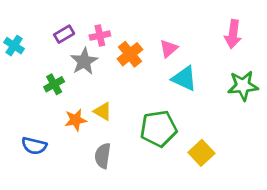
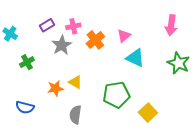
green cross: (54, 84) -> (27, 62), moved
green star: (243, 86) -> (178, 63), turned 30

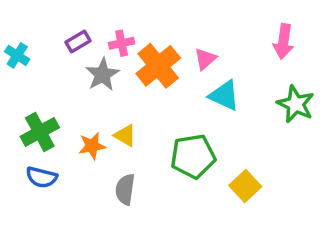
orange cross: (95, 40) -> (158, 66), size x1.4
green cross: (27, 62) -> (40, 132), moved, size x1.5

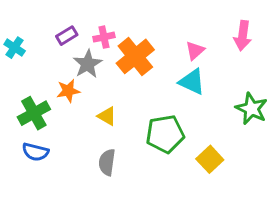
pink triangle: (205, 59) -> (195, 51), moved
green star: (296, 104) -> (252, 109), moved
orange star: (92, 146) -> (68, 91), moved

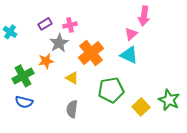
pink arrow: (243, 36) -> (144, 16), moved
orange cross: (135, 56) -> (91, 53), moved
green star: (252, 109) -> (169, 100), moved

